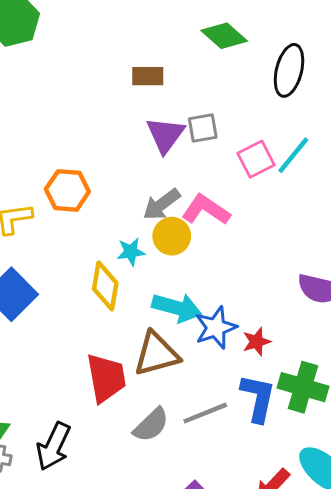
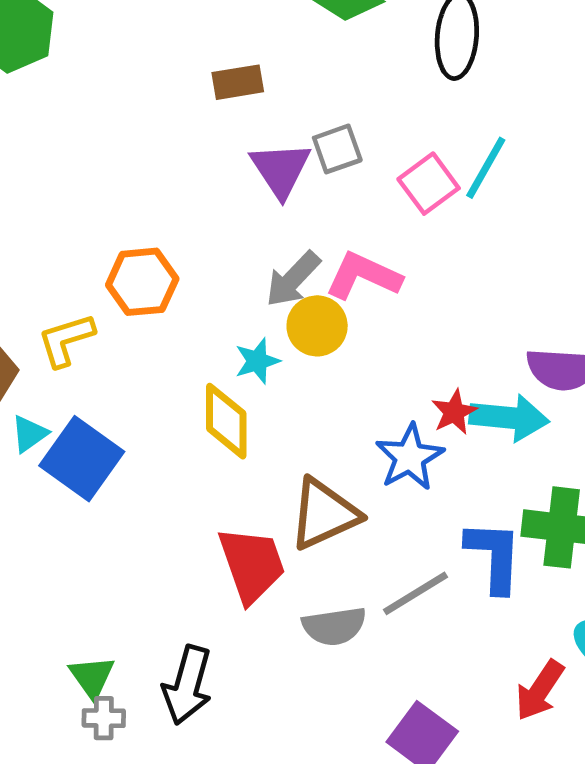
cyan arrow: (177, 308) -> (509, 418), moved
red star: (257, 342) -> (454, 412), moved
gray semicircle: (151, 425) -> (334, 626), turned 45

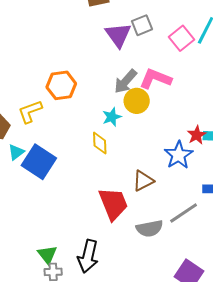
yellow diamond: (226, 421) -> (100, 143), size x0.7
brown triangle: (324, 514) -> (143, 181), size x0.7

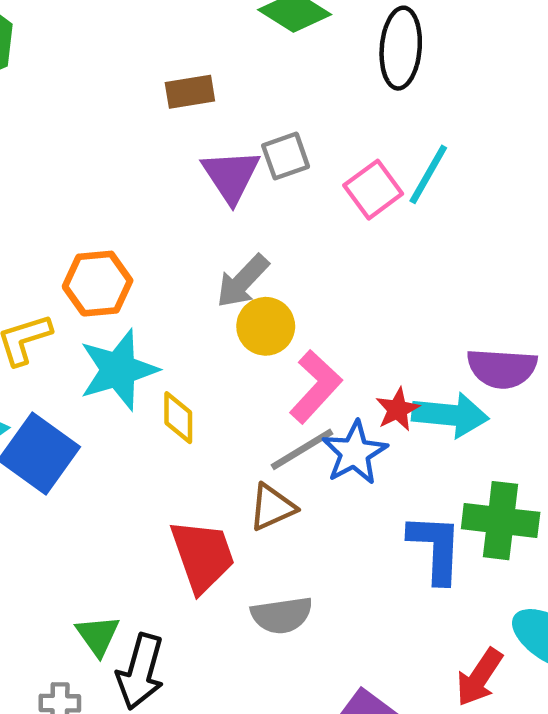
pink L-shape: (155, 79) -> (316, 387), moved, turned 108
cyan star: (112, 117) -> (118, 370), moved, size x1.8
gray line: (184, 213) -> (302, 449), moved
green triangle: (47, 255) -> (98, 635), moved

